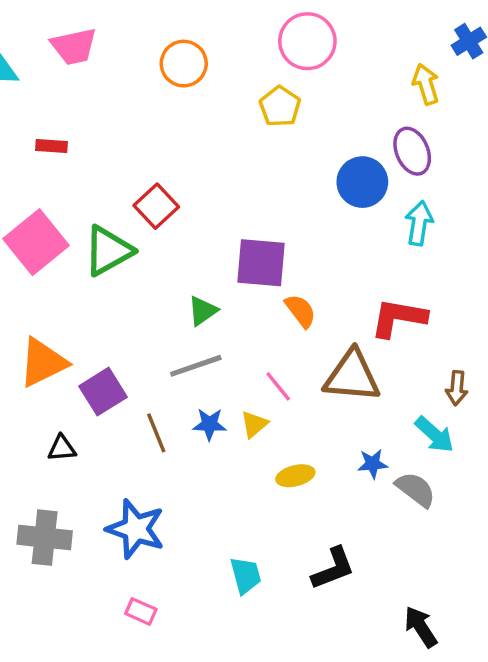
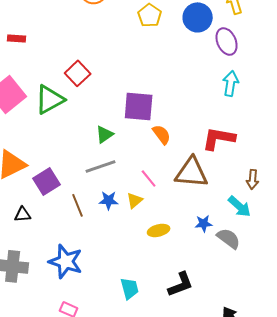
blue circle: (362, 182) -> (198, 17), moved

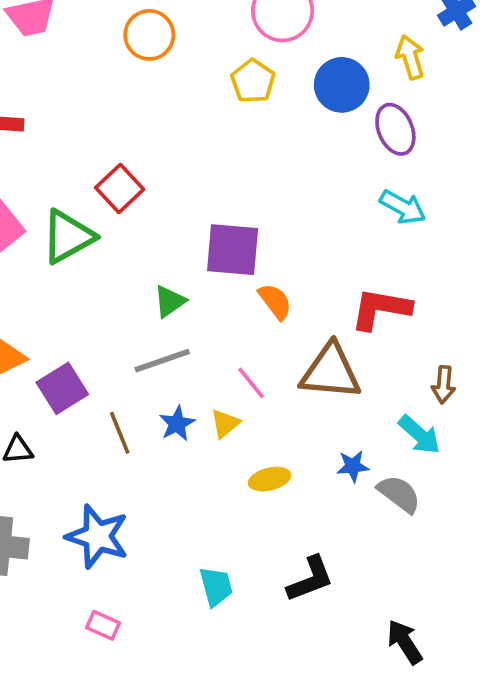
cyan arrow: (231, 83) -> (403, 207), turned 110
blue star: (109, 200) -> (177, 424), turned -30

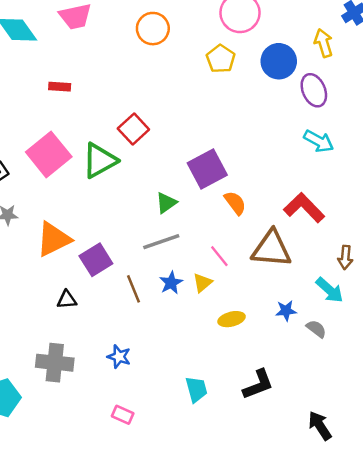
purple square: (233, 250) -> (207, 169), turned -33
red L-shape: (381, 309) -> (304, 208), turned 36
gray semicircle: (399, 494) -> (316, 329), size x0.7
blue star: (97, 536) -> (119, 357), size x0.6

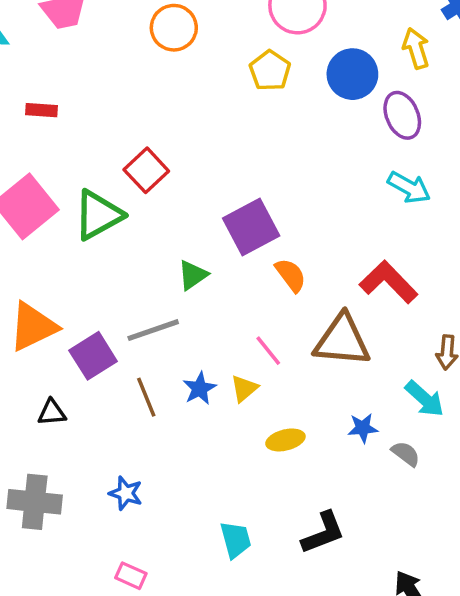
gray line: (161, 242) -> (153, 330), moved

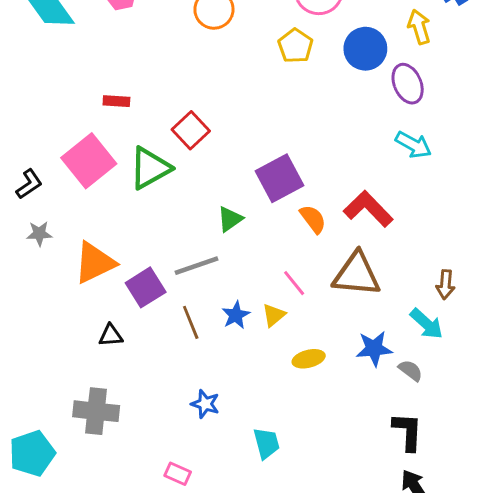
red rectangle: (42, 110) -> (116, 101), moved
red L-shape: (389, 282) -> (368, 209), moved
blue star: (363, 428) -> (374, 349), size x1.4
blue star: (126, 493) -> (205, 404), moved
black L-shape: (323, 533) -> (408, 432), moved, turned -66

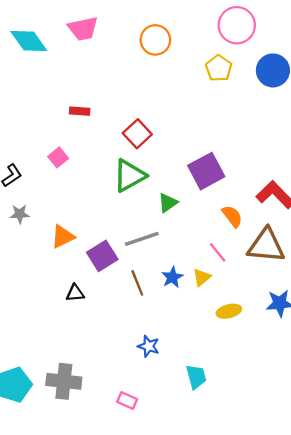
pink square: (89, 161) -> (58, 157), size x0.5
green triangle: (150, 168) -> (129, 176), moved
orange semicircle: (313, 219) -> (232, 216), moved
orange triangle: (95, 263) -> (63, 237), size x0.7
gray cross: (96, 411) -> (64, 381), moved

